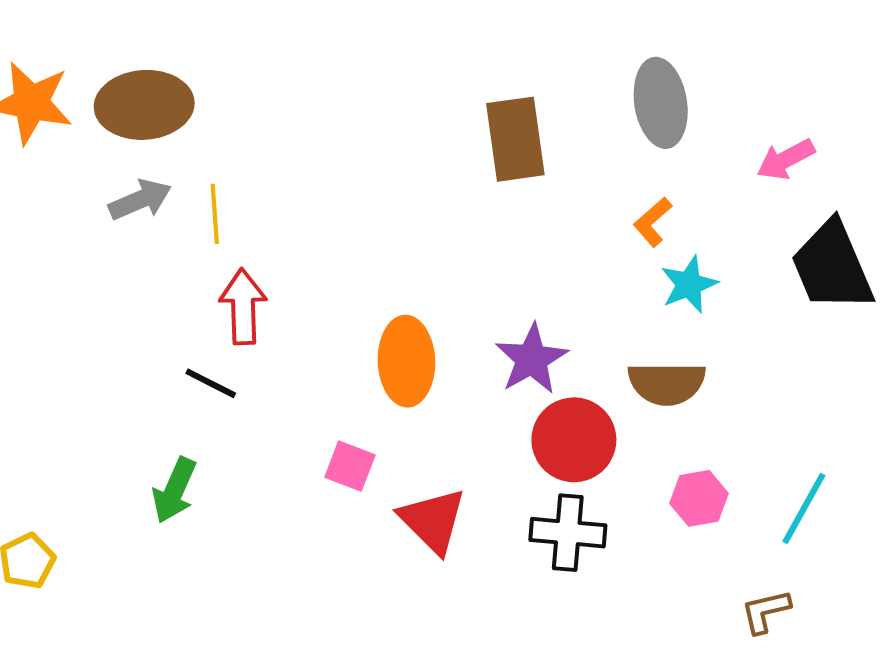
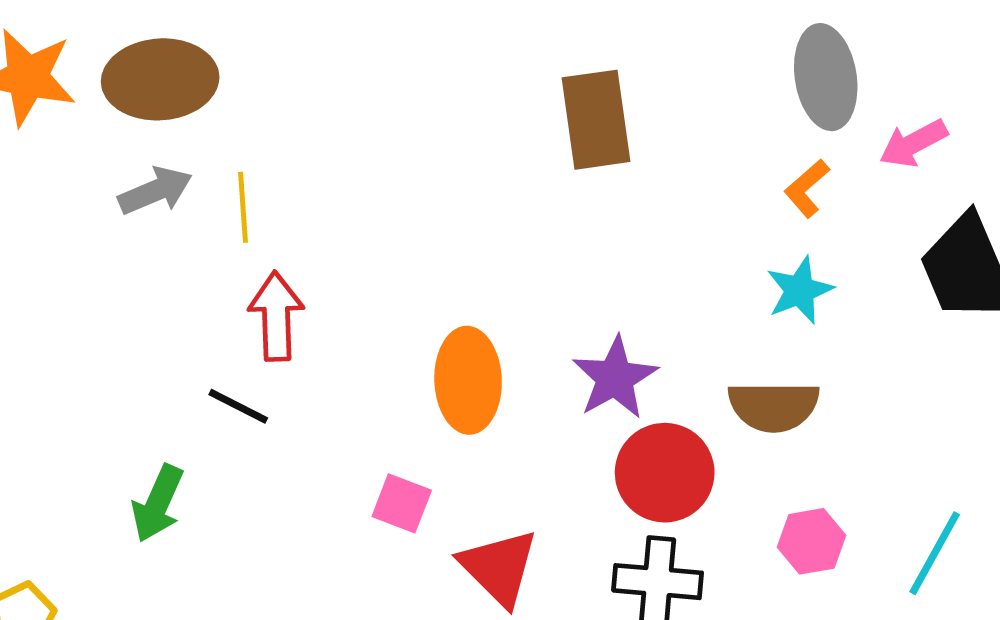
gray ellipse: (661, 103) -> (826, 77), moved
orange L-shape: (653, 222) -> (807, 188), moved
green arrow: (174, 490) -> (158, 503), moved

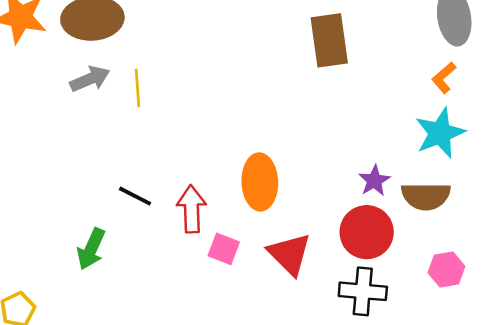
cyan star: (800, 290) -> (440, 133), size x1.4
red arrow: (276, 316) -> (192, 209), moved
purple star: (615, 378) -> (374, 181), moved, size x0.7
red triangle: (499, 567) -> (289, 254), moved

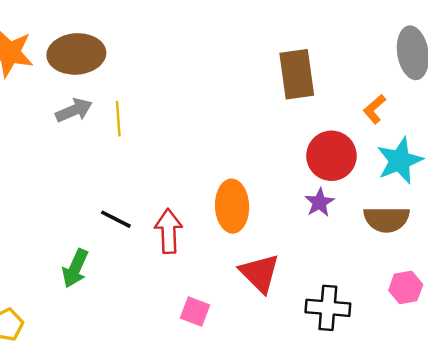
orange L-shape: (444, 78) -> (375, 109), moved
purple star: (374, 181) -> (319, 202), moved
red circle: (367, 232) -> (331, 156), moved
pink square: (224, 249) -> (195, 311), moved

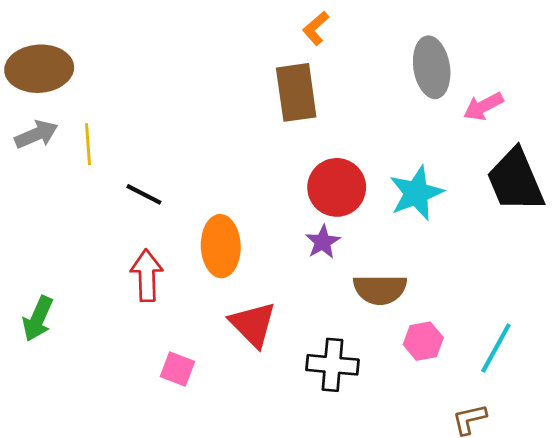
orange L-shape: (375, 109) -> (316, 28), moved
black line: (116, 219) -> (144, 194), moved
brown semicircle: (387, 219) -> (380, 289), moved

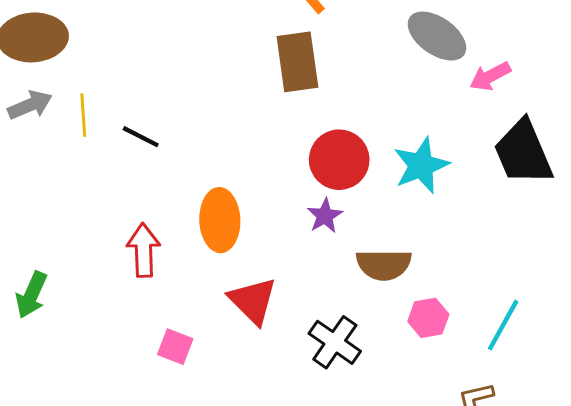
gray ellipse: (432, 67) -> (437, 36), turned -46
black line: (144, 194) -> (141, 137), moved
black cross: (332, 365) -> (335, 342), turned 30

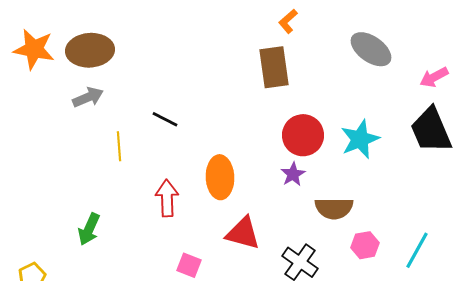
pink arrow: (490, 76) -> (434, 77), moved
yellow line: (83, 115) -> (119, 146), moved
red triangle: (253, 301) -> (243, 233), turned -30

